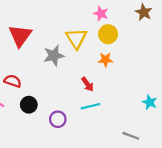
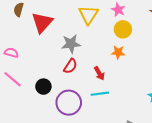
yellow triangle: (76, 38) -> (88, 15), moved
red semicircle: (13, 81) -> (70, 66), moved, turned 98
purple circle: (58, 119) -> (69, 103), size x1.6

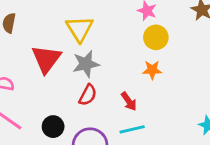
yellow triangle: (88, 15) -> (80, 29), moved
red triangle: (42, 22) -> (46, 59), moved

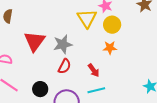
yellow triangle: (80, 29) -> (87, 18), moved

